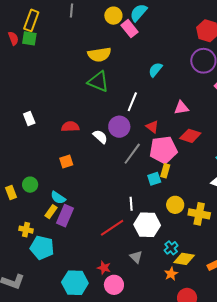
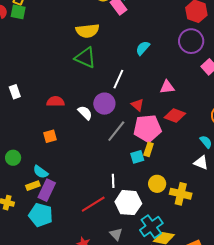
yellow rectangle: (51, 212) -> (33, 186), turned 32
cyan pentagon: (42, 248) -> (41, 215), moved
cyan cross: (171, 248) -> (151, 227), size x1.6

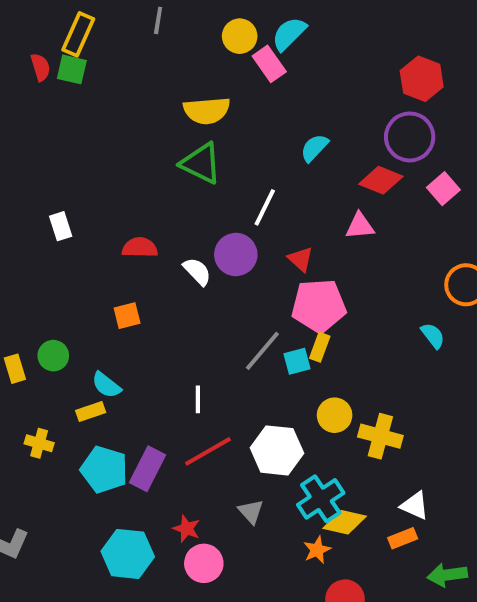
red diamond: (175, 115) -> (381, 180), moved
gray line: (116, 131) -> (262, 351), moved
white triangle: (201, 163) -> (415, 506), moved
white line: (113, 181) -> (198, 399), moved
purple rectangle: (47, 190) -> (148, 469), moved

